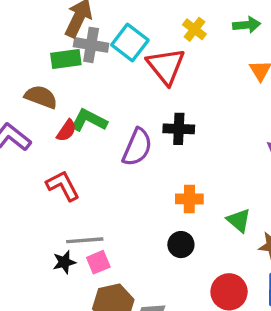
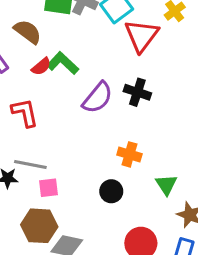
pink square: (98, 262) -> (48, 188), moved

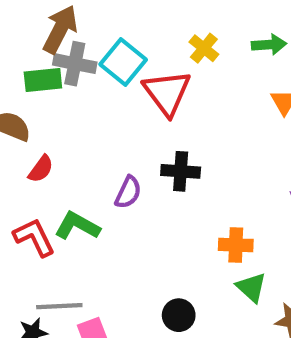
green L-shape: (63, 63) -> (77, 226), moved
purple semicircle: (98, 98) -> (128, 192), size x0.7
orange cross: (129, 154) -> (236, 245), moved

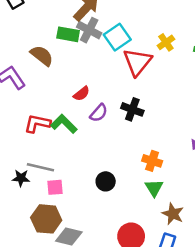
red semicircle: (41, 169) -> (81, 94), moved
red L-shape: (34, 237) -> (37, 123), turned -68
black circle: (179, 315) -> (106, 181), moved

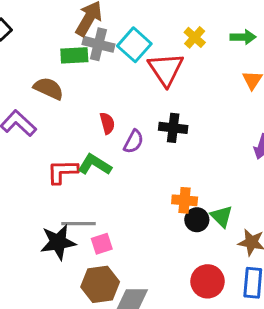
red semicircle: (81, 94) -> (107, 123), turned -54
orange cross: (152, 161) -> (185, 200), moved
black star: (21, 178) -> (58, 242), size x1.6
black circle: (106, 181) -> (197, 220), moved

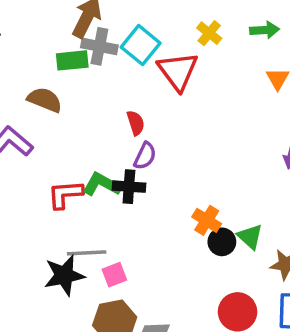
red semicircle: (107, 123) -> (136, 123), moved
black cross: (173, 128) -> (129, 187), moved
orange cross: (185, 200) -> (207, 220), turned 30

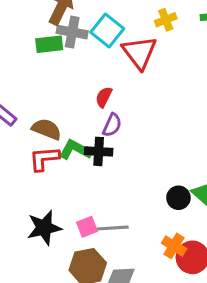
yellow cross: (209, 33) -> (166, 20), turned 30
brown semicircle: (45, 100) -> (47, 129), moved
red semicircle: (136, 123) -> (104, 97), turned -135
orange cross: (207, 220) -> (174, 246), moved
gray line: (87, 253) -> (112, 228), moved

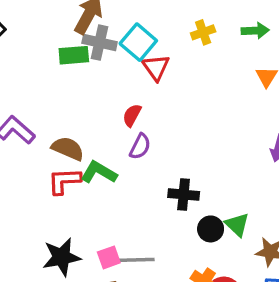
red triangle: (139, 52) -> (156, 67), moved, size x0.7
black cross: (99, 151) -> (184, 195), moved

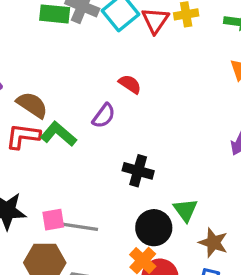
red triangle: (156, 67) -> (155, 20), moved
red semicircle: (132, 115) -> (130, 84), moved, turned 85
black circle: (211, 229) -> (154, 228), moved, size x1.4

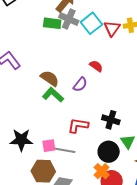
brown semicircle: (32, 105) -> (50, 78), moved
red L-shape: (23, 136) -> (78, 125), moved
black cross: (138, 171) -> (111, 120), moved

